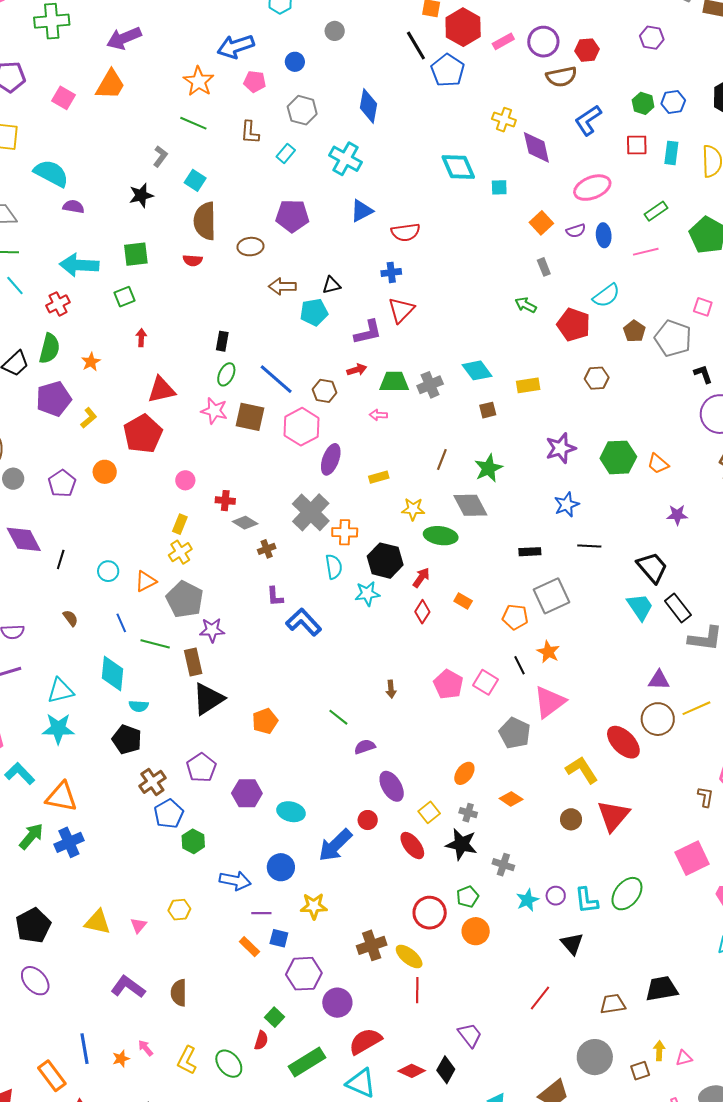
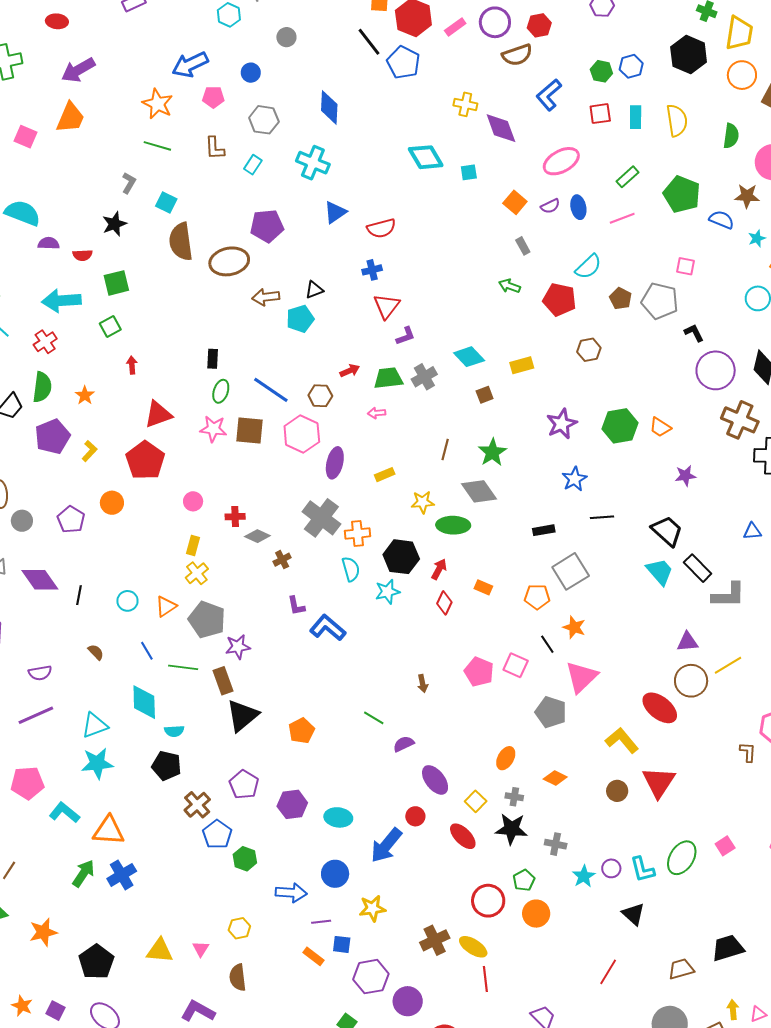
brown ellipse: (250, 247) -> (229, 261), size x1.5
red semicircle: (193, 260) -> (82, 255), moved
purple L-shape: (368, 332) -> (406, 336), moved, size x0.7
pink square: (692, 858) -> (725, 846), moved, size x0.6
brown semicircle: (179, 993) -> (238, 977), moved

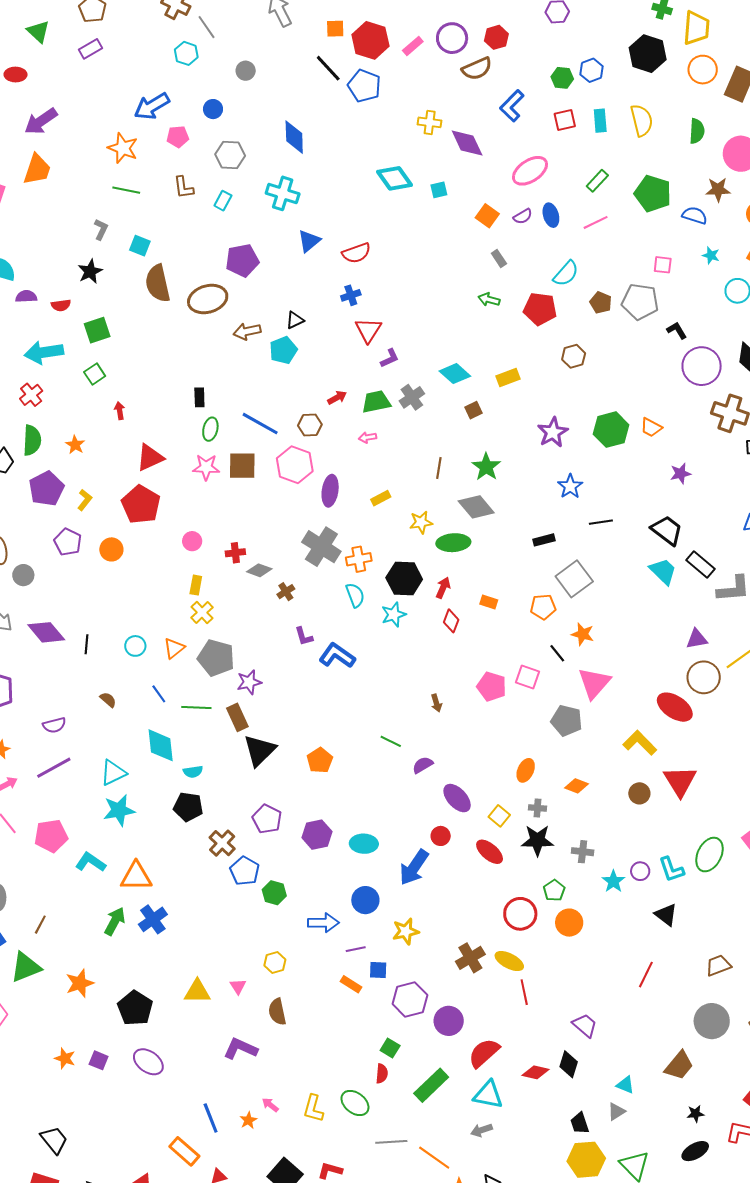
cyan star: (757, 238) -> (711, 255), moved, turned -30
purple pentagon: (71, 519) -> (68, 542), moved

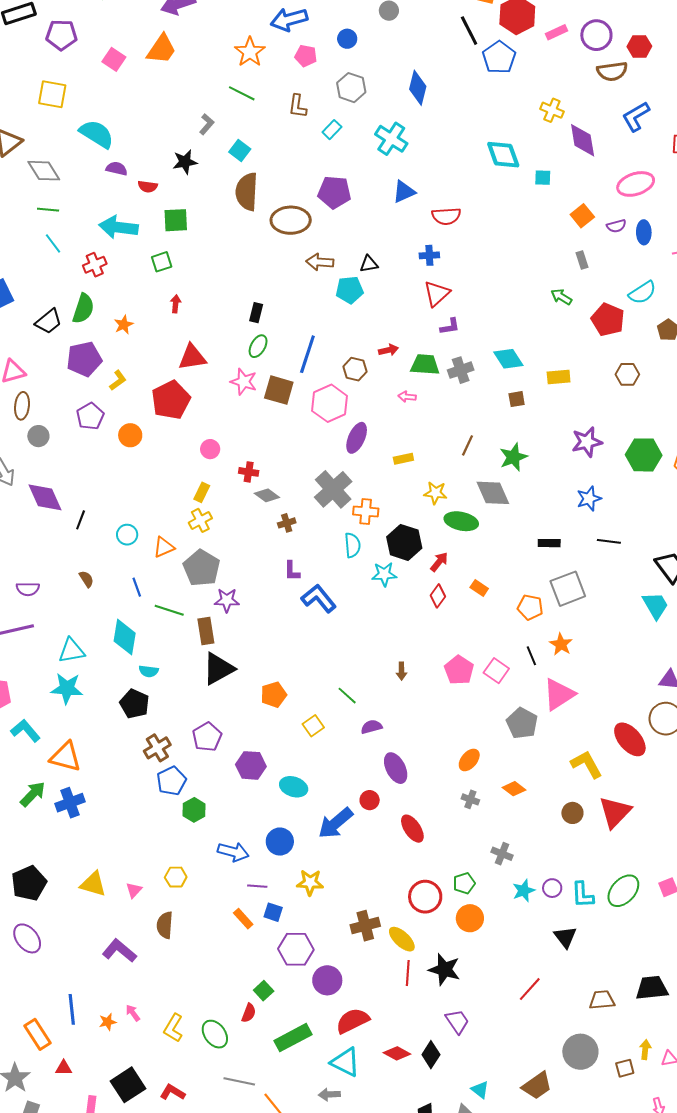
blue line: (260, 424) -> (307, 354), turned 63
yellow square: (499, 816) -> (313, 726), moved
black star: (537, 840) -> (444, 970), moved

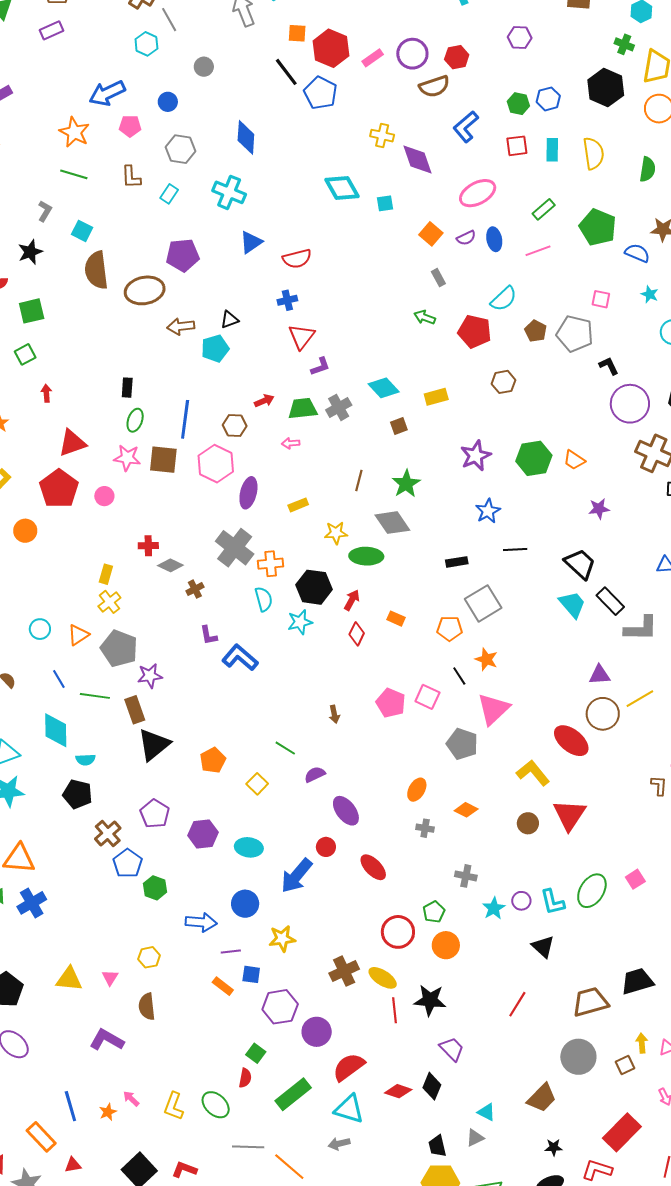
pink circle: (210, 449) -> (104, 496), moved
brown trapezoid: (602, 1000) -> (590, 1002), size x1.4

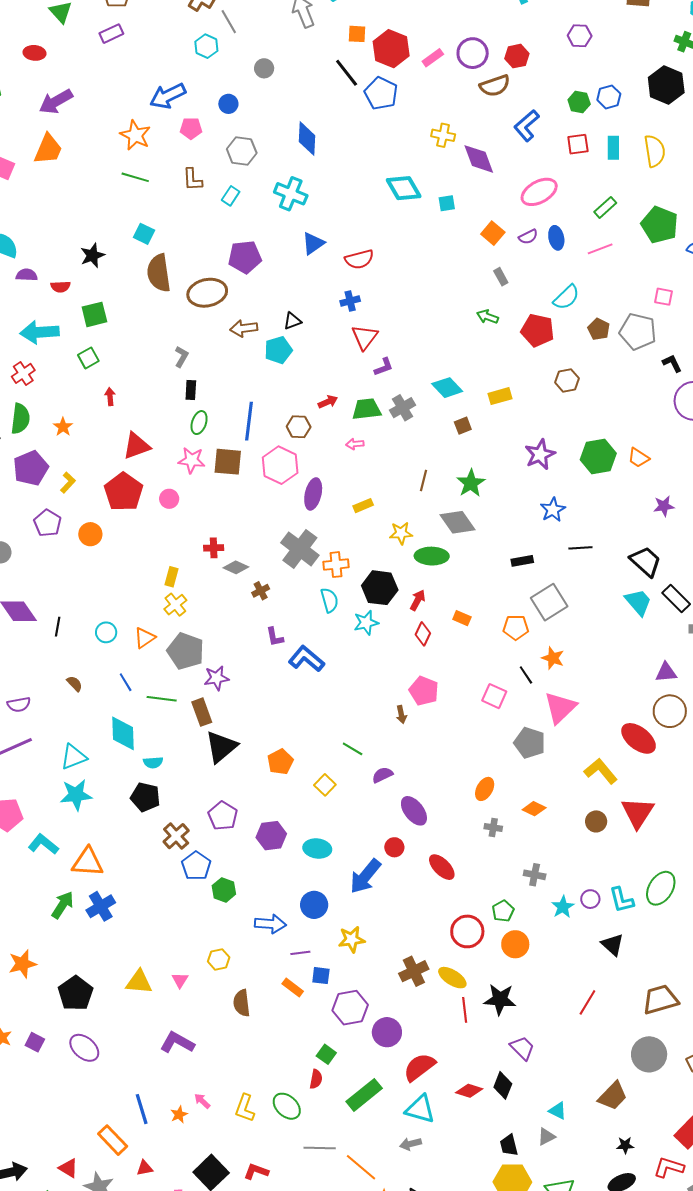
gray L-shape: (45, 211) -> (182, 357), moved
pink pentagon: (391, 703) -> (424, 691), moved
brown semicircle: (147, 1007) -> (242, 1003), moved

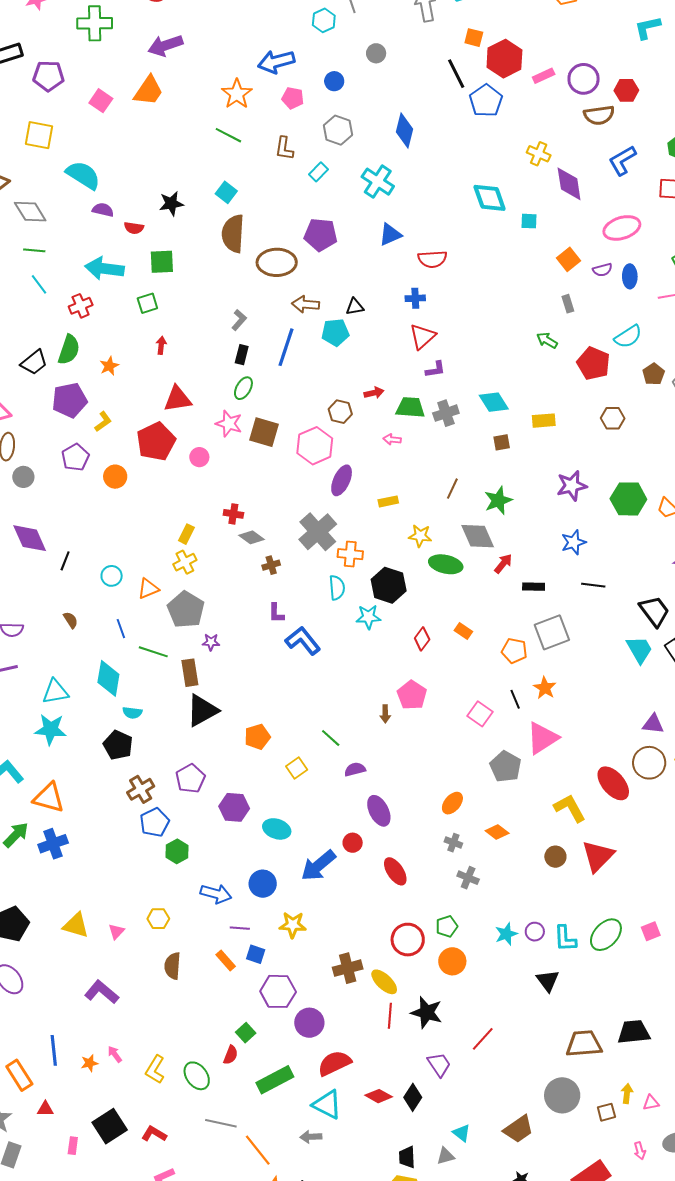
blue line: (249, 421) -> (286, 347), moved
red arrow: (418, 600) -> (503, 564), moved
purple star: (216, 678) -> (211, 642), size x0.7
gray cross: (535, 875) -> (468, 878), moved
red line: (587, 1002) -> (483, 1039), moved

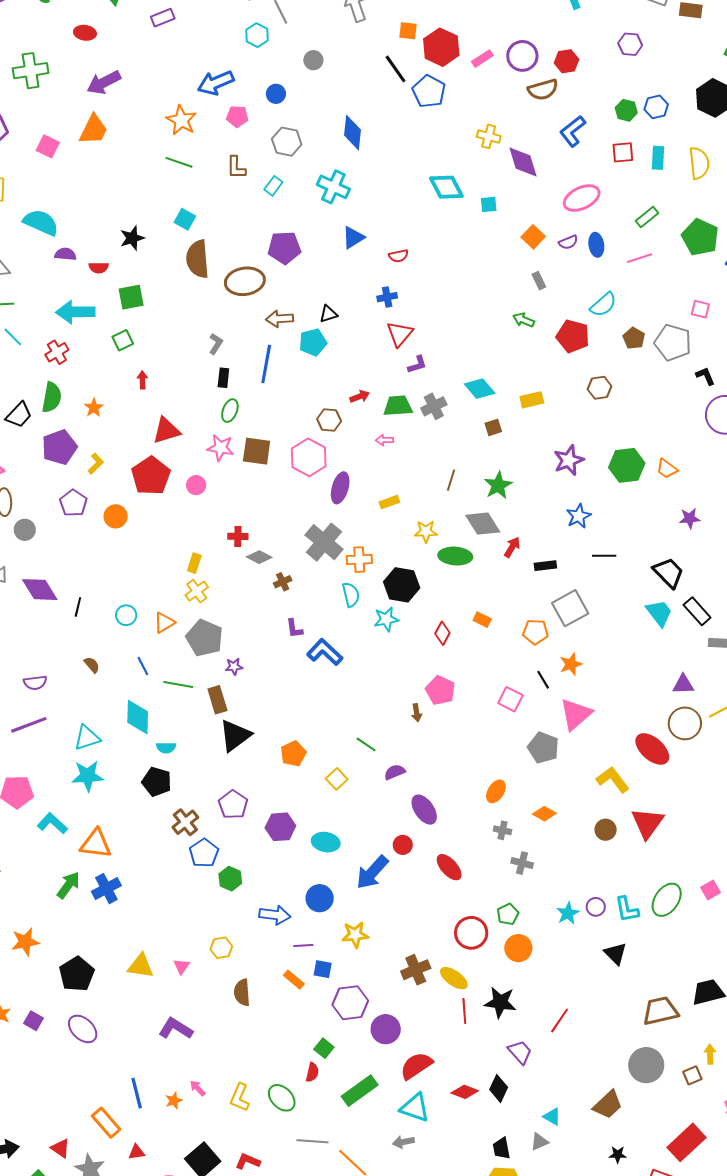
red semicircle: (432, 259) -> (398, 256), size x0.7
orange star: (545, 688) -> (571, 664), turned 30

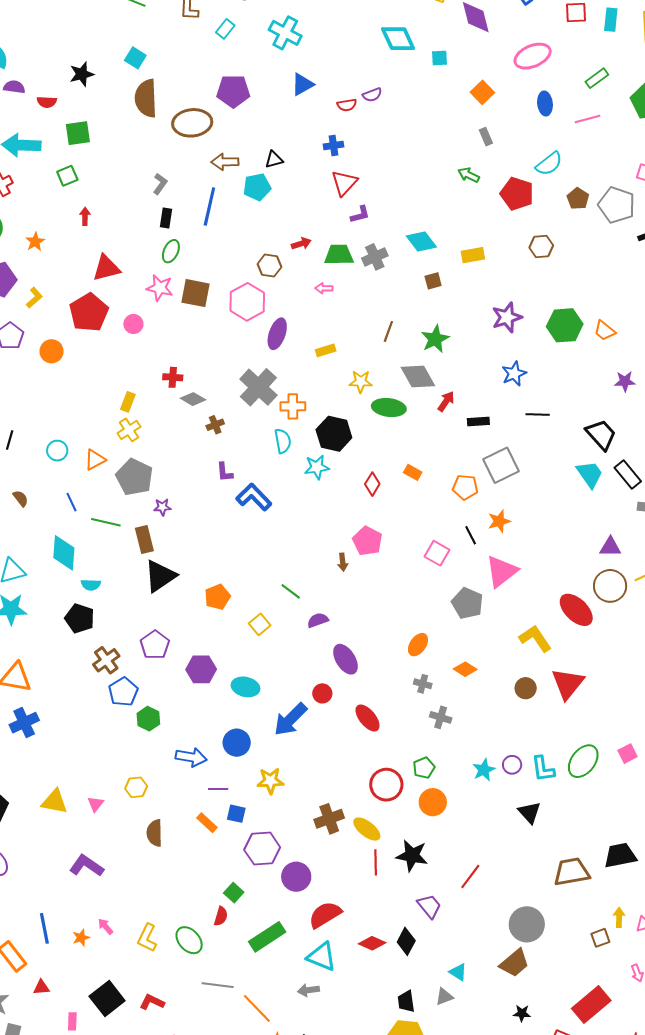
purple semicircle: (568, 242) -> (372, 95), moved
gray circle: (646, 1065) -> (527, 924), moved

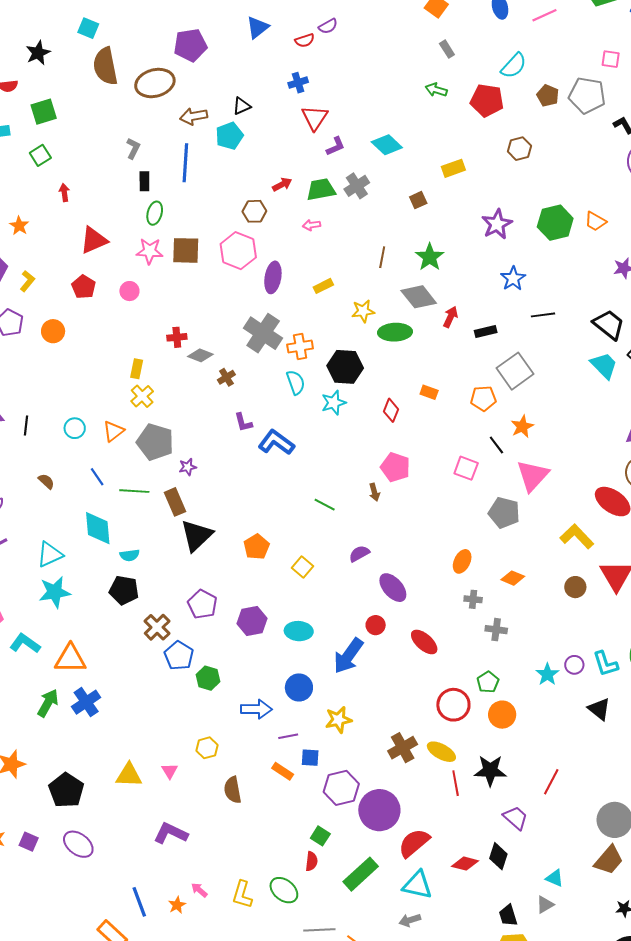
cyan diamond: (421, 241) -> (387, 145), moved
red pentagon: (89, 313) -> (84, 287), size x0.6
green line: (291, 591) -> (325, 505), moved
purple circle: (296, 877) -> (379, 810), size x1.4

